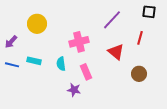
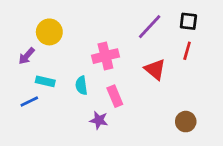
black square: (149, 12) -> (188, 21), moved
purple arrow: (11, 42) -> (27, 56), moved
blue line: (12, 65) -> (29, 101), moved, turned -40
brown circle: (139, 74) -> (186, 122), moved

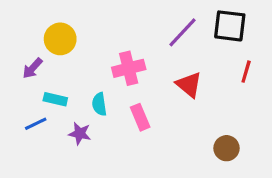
black square: (188, 21) -> (230, 26), size x1.5
red line: (187, 51) -> (246, 72), moved
purple star: (99, 120) -> (80, 134), moved

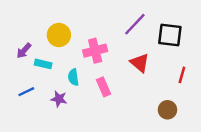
black square: (230, 26) -> (170, 35), moved
yellow circle: (60, 39) -> (59, 35), moved
red line: (246, 72) -> (182, 75), moved
cyan rectangle: (55, 99) -> (43, 64), moved

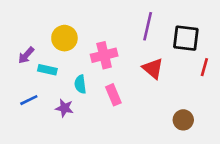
purple line: (135, 24) -> (148, 26), turned -30
red line: (182, 75) -> (204, 67), moved

